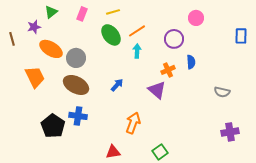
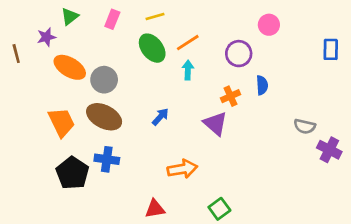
orange trapezoid: (35, 77) -> (61, 122), moved
orange arrow: (133, 123) -> (182, 169), turned 60
purple cross: (230, 132) -> (329, 150), moved, turned 36

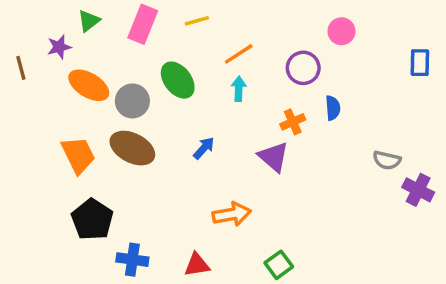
pink rectangle: (112, 19) -> (143, 24), size x1.5
green ellipse: (152, 48) -> (178, 80), moved
blue cross: (107, 159) -> (132, 260), moved

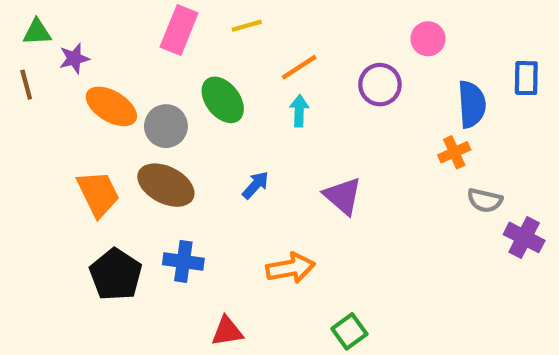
green triangle: (89, 21) -> (37, 32), moved, turned 35
blue semicircle: (333, 108) -> (472, 104), moved, size x1.5
orange cross: (293, 122) -> (454, 152), moved
blue cross: (132, 260) -> (183, 261), moved
red triangle: (197, 265) -> (227, 331), moved

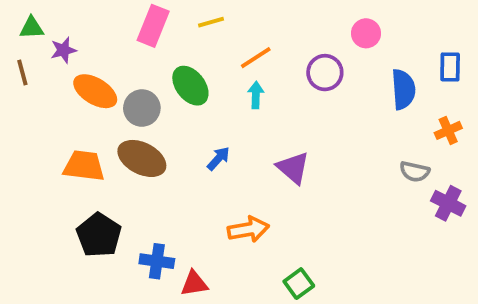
orange cross: (454, 152) -> (448, 130), moved
orange trapezoid: (98, 194) -> (84, 166), turned -57
blue cross: (183, 261) -> (157, 261), moved

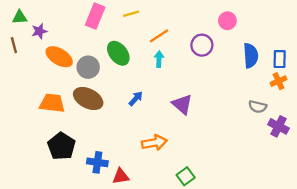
blue rectangle: (450, 67) -> (280, 59), moved

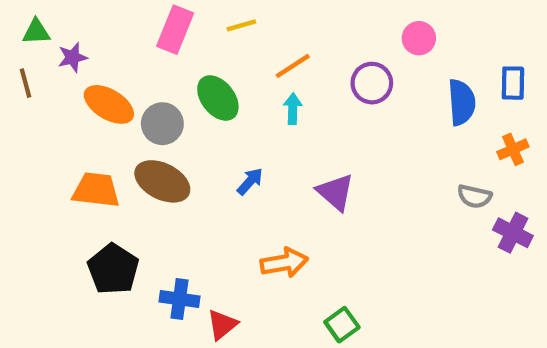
blue rectangle: (280, 59) -> (513, 83), moved
red triangle: (121, 176) -> (222, 325), turned -30

